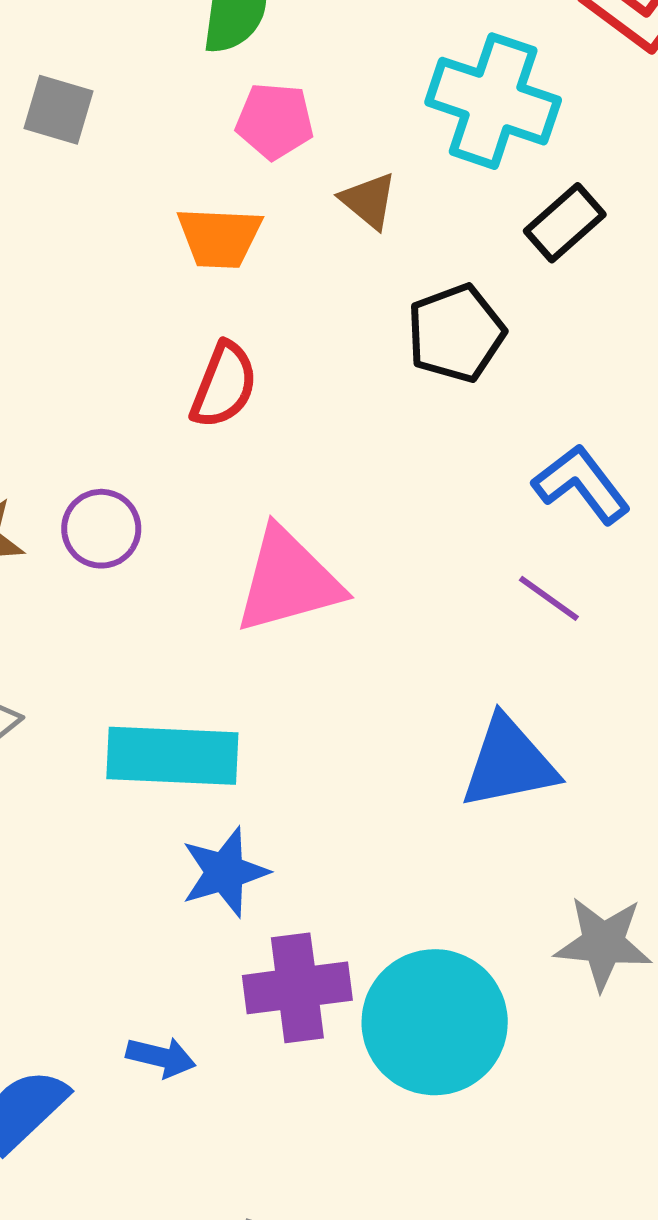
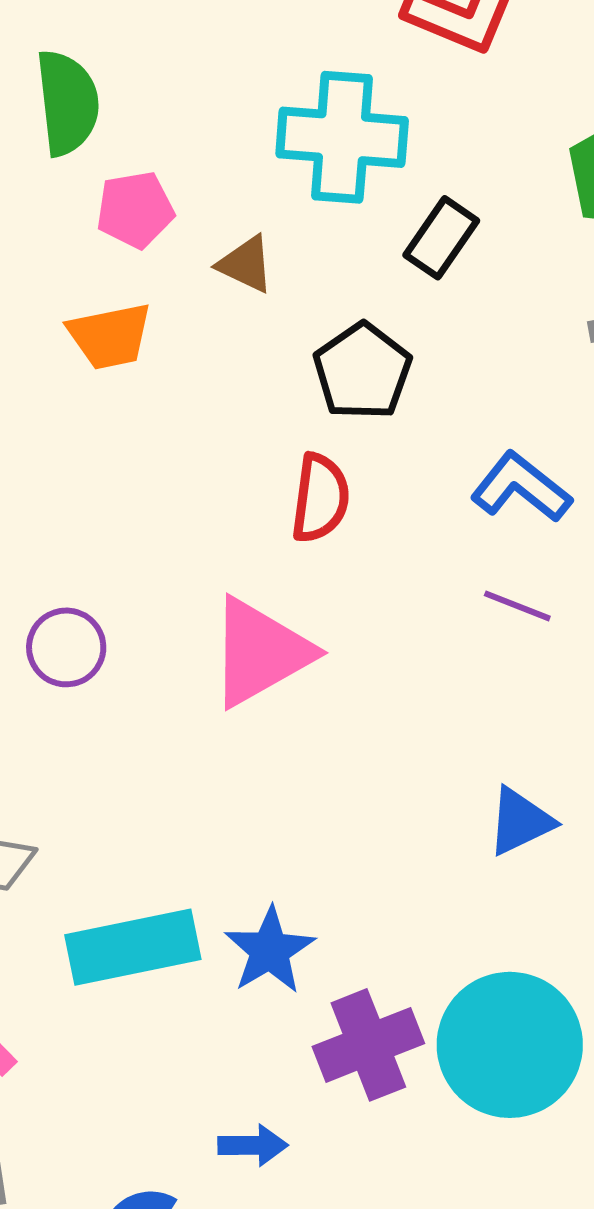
red semicircle: (224, 385) -> (320, 498), moved
cyan rectangle: (172, 756) -> (133, 947), moved
blue triangle: (509, 763) -> (520, 821), moved, size x0.7

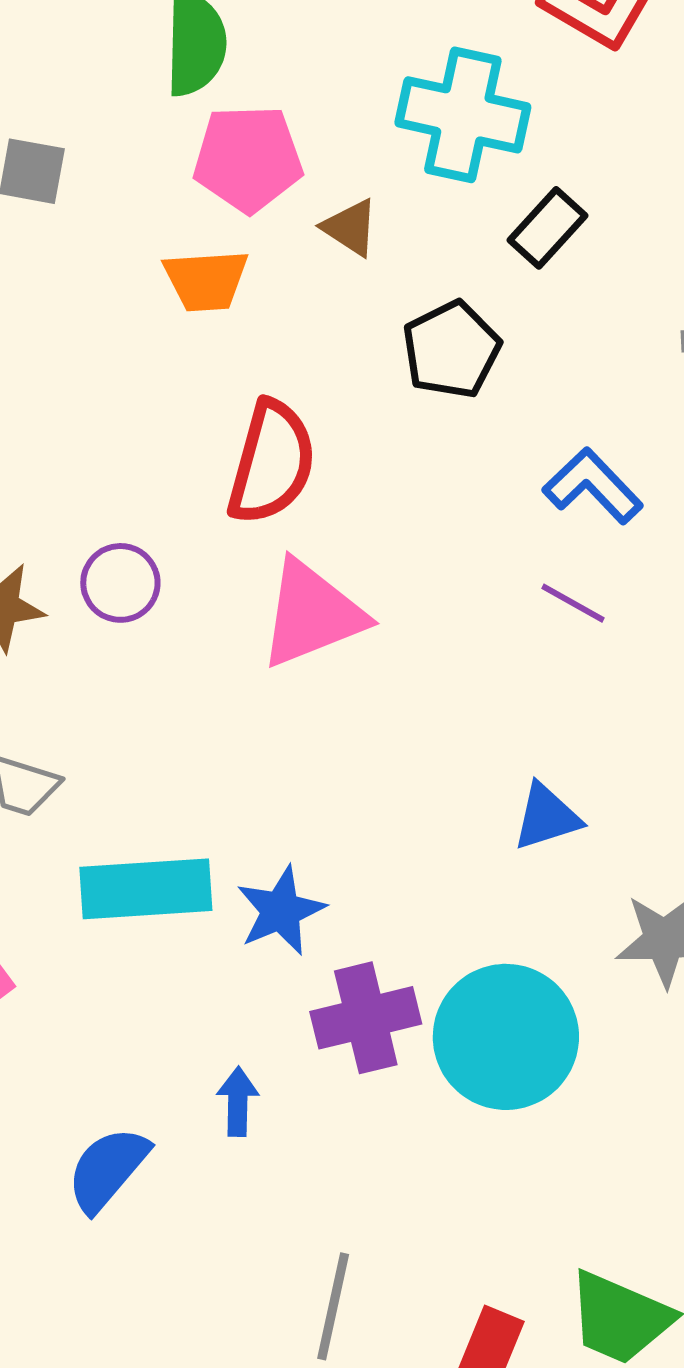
pink pentagon: (135, 210) -> (248, 159), size x1.4
red semicircle: (320, 498) -> (272, 462), moved, size x1.4
blue arrow: (253, 1145) -> (238, 1102), turned -96

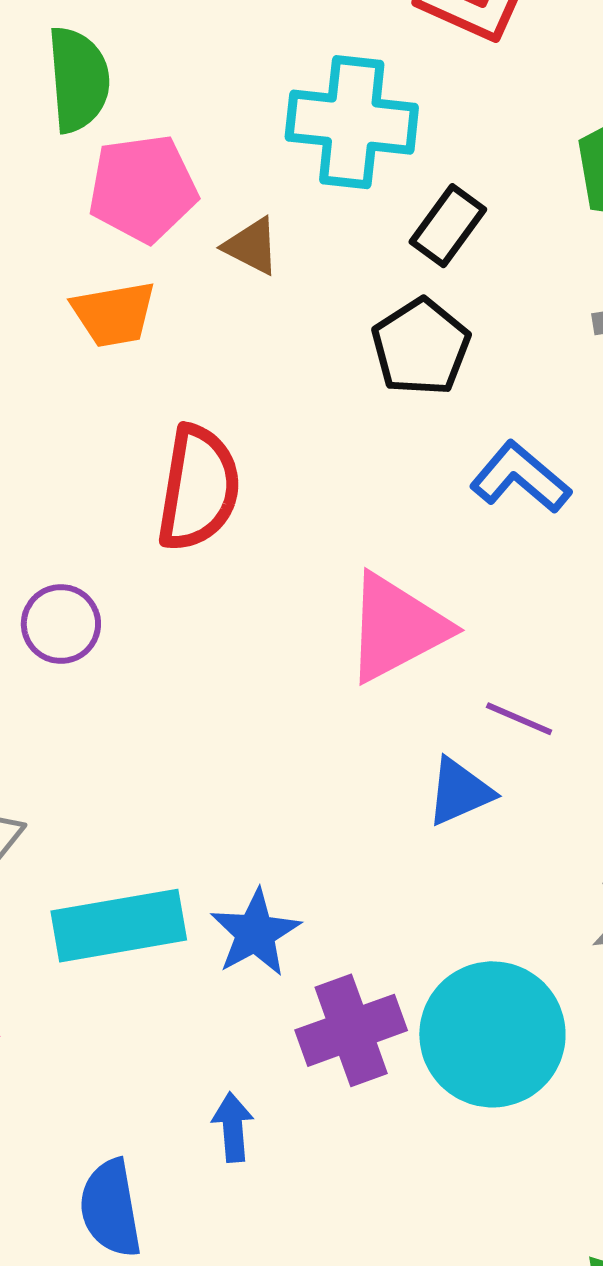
black pentagon: (451, 350) -> (421, 347), moved
purple line: (573, 603) -> (519, 719), moved
pink triangle: (312, 614) -> (397, 628), moved
blue triangle: (547, 817) -> (460, 792), moved
blue semicircle: (108, 1169) -> (111, 1208), turned -44

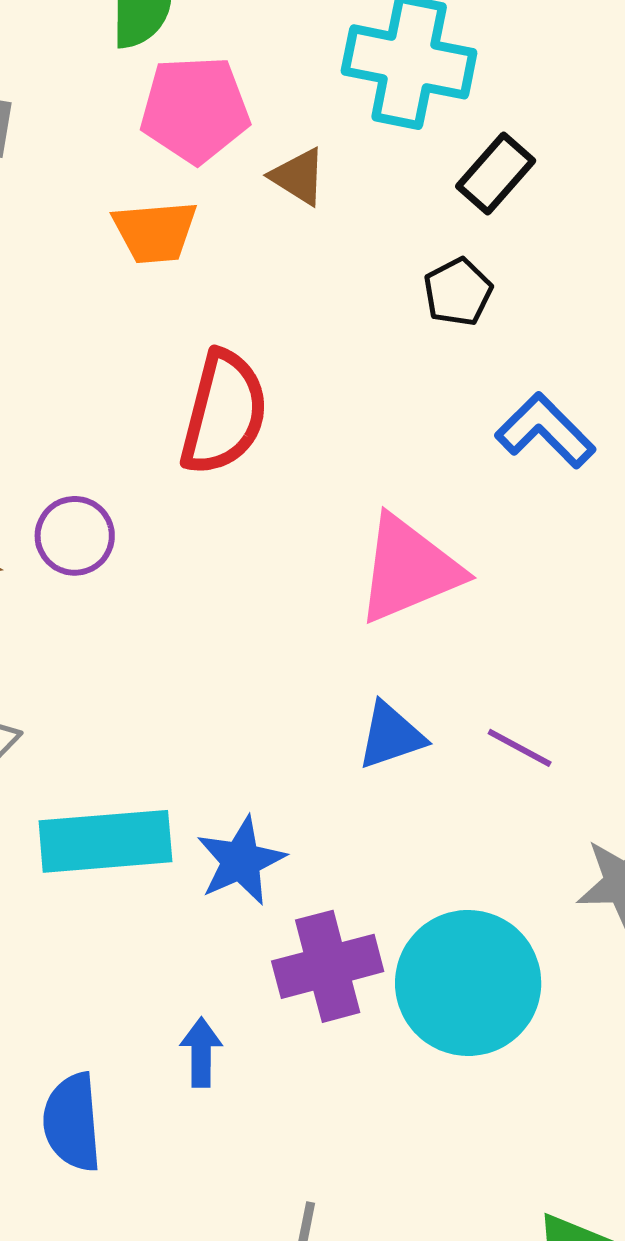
black pentagon: (421, 347) -> (458, 292), size x0.7
purple line: (519, 719) -> (520, 748), moved
blue triangle: (460, 792) -> (391, 736), moved

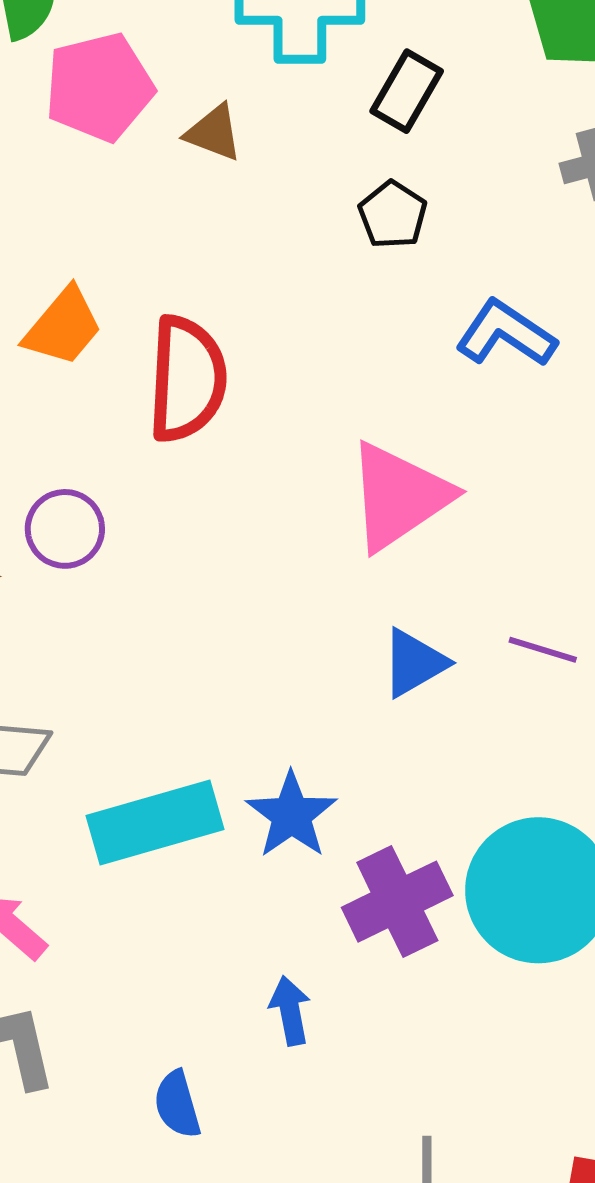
orange trapezoid: (155, 232) -> (63, 327), moved, turned -34
blue semicircle: (72, 1122) -> (177, 1104), size x0.7

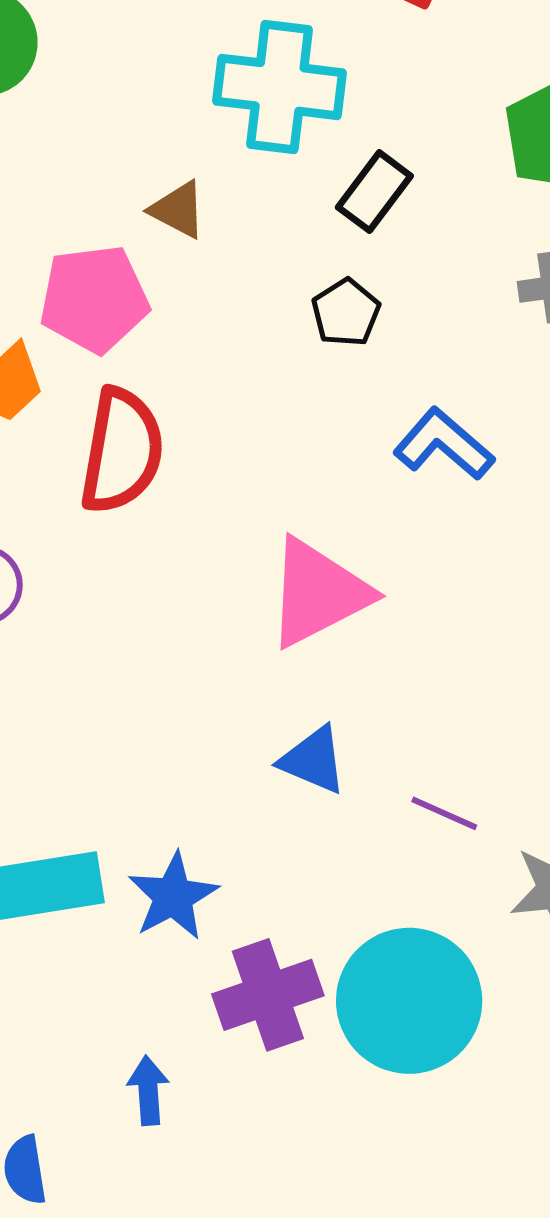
pink pentagon: (99, 87) -> (94, 299), moved
purple line: (543, 650) -> (444, 813), moved
blue triangle: (414, 663) -> (313, 760), turned 46

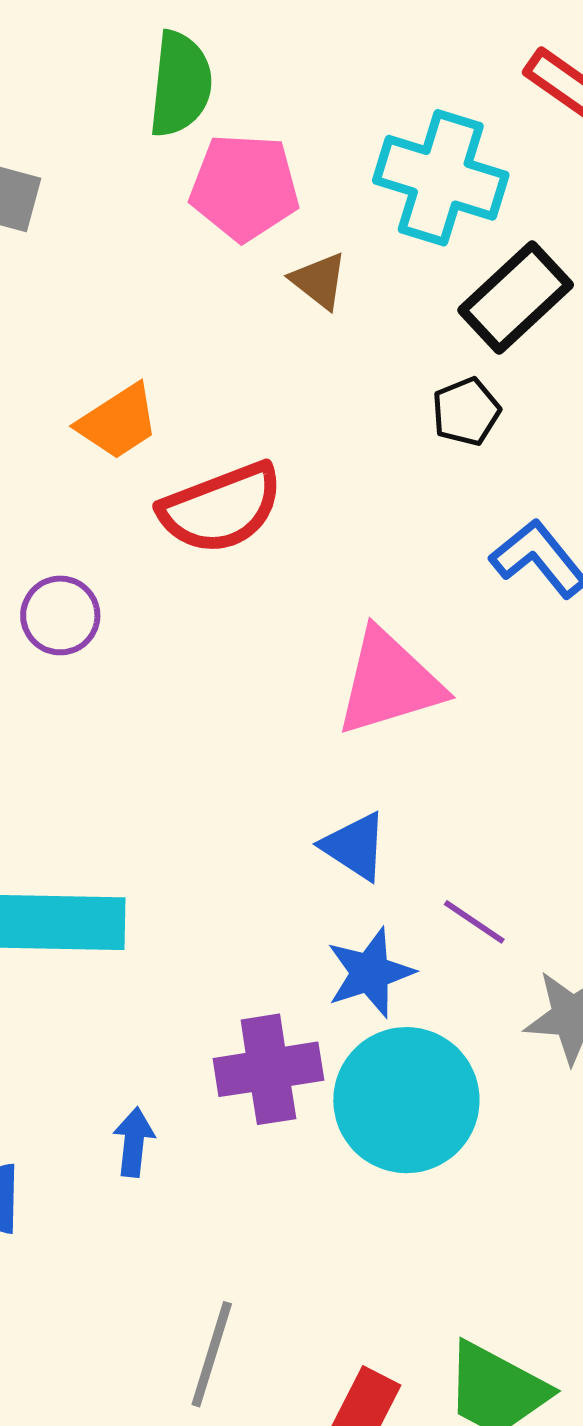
black rectangle: (374, 192) -> (516, 297), size x1.4
pink pentagon: (94, 299) -> (244, 187), moved
red semicircle: (122, 451) -> (221, 508), turned 49
blue star: (173, 896) -> (370, 973), moved

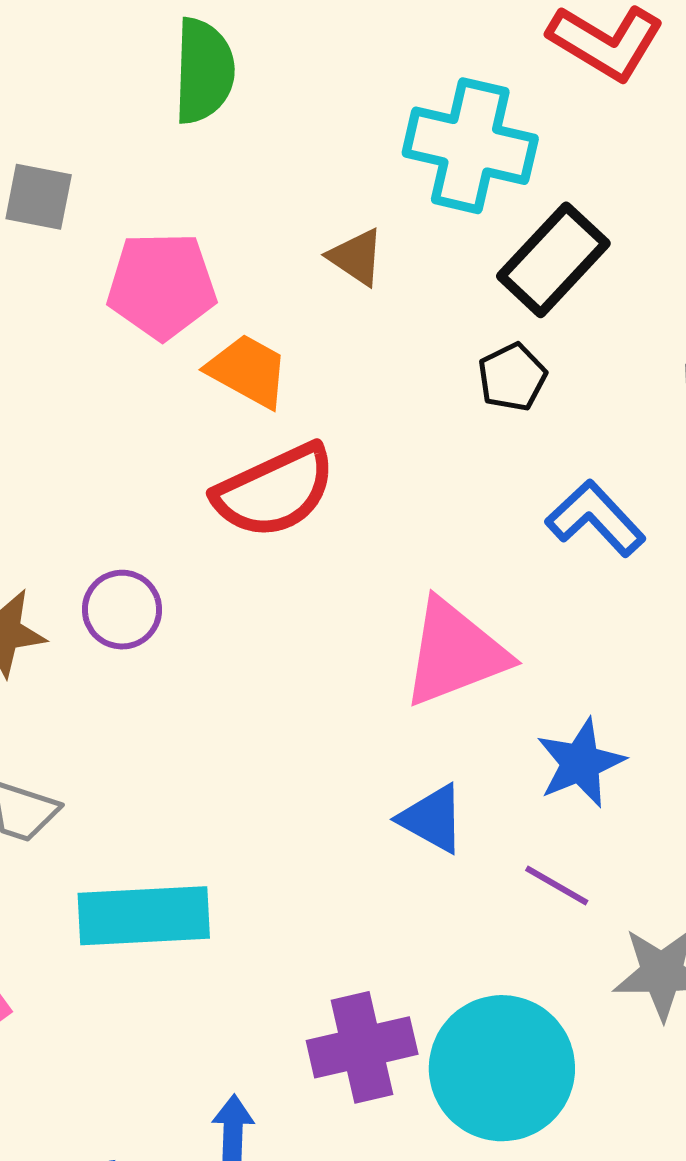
pink pentagon: (244, 187) -> (162, 286), moved
orange trapezoid: (118, 422) -> (248, 371), moved, turned -114
blue star: (370, 973) -> (580, 763), moved

